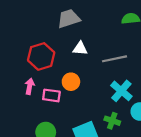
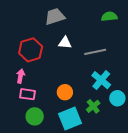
orange circle: (71, 82) -> (65, 92), moved
pink rectangle: (51, 95) -> (28, 94), moved
green cross: (112, 121) -> (93, 106), turned 32

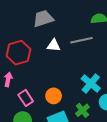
gray line: (95, 52) -> (81, 40), moved
pink rectangle: (28, 94) -> (26, 98), moved, turned 49

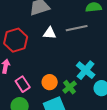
green cross: (82, 110) -> (70, 87), moved

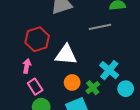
white triangle: (50, 33) -> (66, 55), moved, size x1.6
pink rectangle: (23, 84) -> (35, 87), moved

